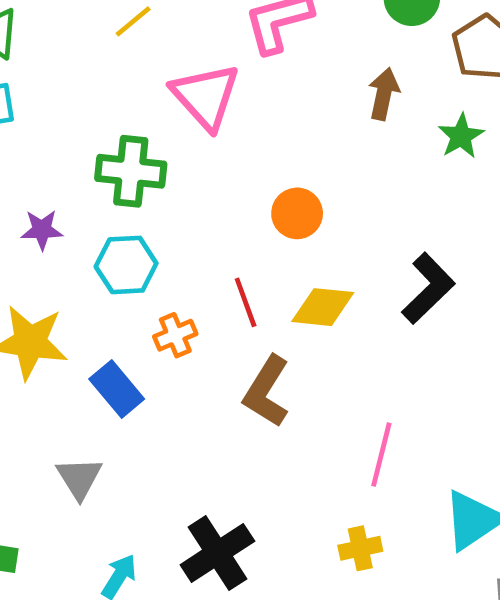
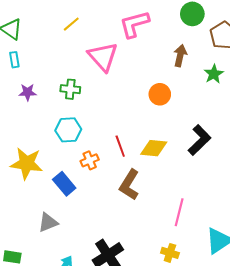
green cross: (131, 171) -> (70, 89), size x0.7
orange circle: (297, 213) -> (160, 94), moved
purple star: (42, 230) -> (28, 92), moved
gray triangle: (79, 478) -> (48, 222), turned 40
yellow cross: (360, 548) -> (170, 253), turned 30

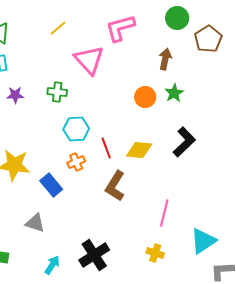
green star: (214, 74) -> (174, 93), moved
cyan hexagon: (68, 130) -> (76, 129), moved
gray triangle: (48, 222) -> (35, 223), turned 40

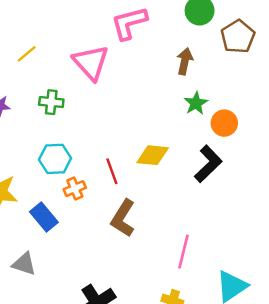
yellow line: (58, 28) -> (27, 54), moved
orange circle: (145, 97) -> (224, 123), moved
cyan hexagon: (76, 129) -> (55, 159), moved
yellow diamond: (139, 150) -> (153, 155), moved

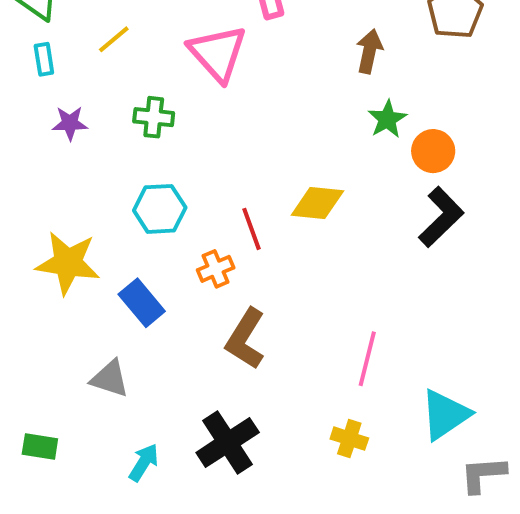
black L-shape: (208, 164) -> (441, 217), moved
orange cross: (75, 189) -> (216, 269), moved
brown L-shape: (123, 218) -> (246, 339), moved

